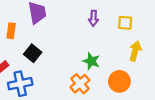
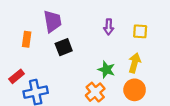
yellow arrow: (135, 51) -> (135, 63), moved
black square: (33, 53) -> (64, 47), moved, turned 30

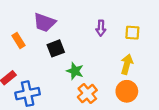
purple trapezoid: (52, 21) -> (44, 22), turned 120
orange rectangle: (27, 39) -> (19, 41), turned -40
green star: (106, 70) -> (75, 71), moved

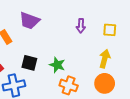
black square: (56, 48) -> (29, 63), moved, turned 35
orange cross: (87, 94) -> (69, 85), turned -30

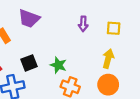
black square: (29, 63) -> (29, 63), turned -35

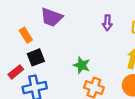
black square: (29, 63) -> (36, 57), moved

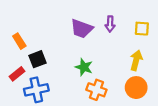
purple trapezoid: (51, 17) -> (82, 29), moved
orange rectangle: (26, 35) -> (19, 41), moved

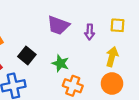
purple arrow: (110, 24) -> (90, 32), moved
black square: (37, 59) -> (27, 56), moved, turned -30

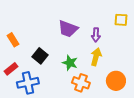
yellow square: (118, 25) -> (121, 20), moved
yellow arrow: (112, 57) -> (96, 57), moved

